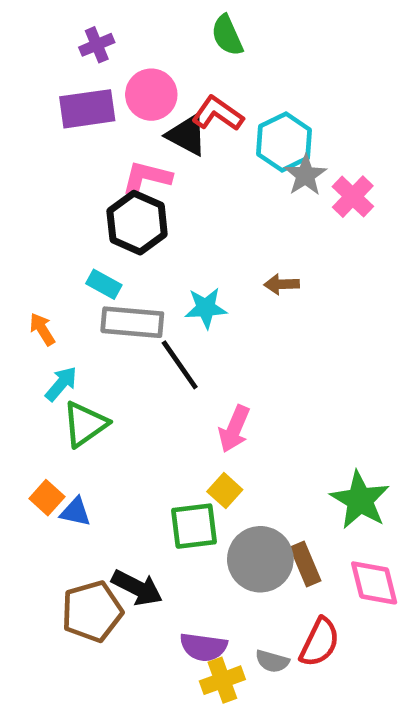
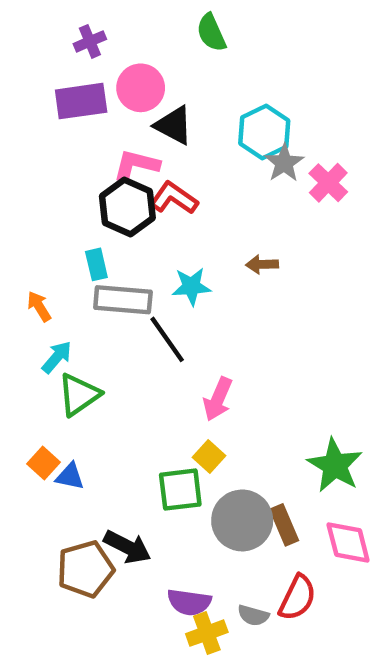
red L-shape: (218, 114) -> (174, 198), moved
cyan rectangle: (104, 284) -> (96, 264), turned 48

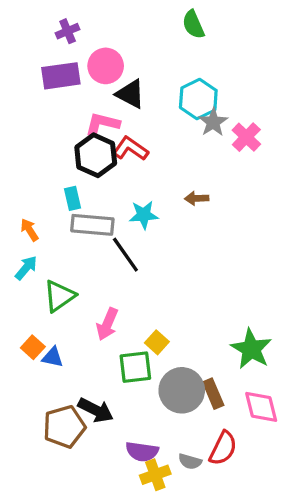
green semicircle: (211, 33) -> (193, 25), moved
cyan arrow: (57, 357) -> (26, 268), moved
pink arrow: (218, 399) -> (107, 324), moved

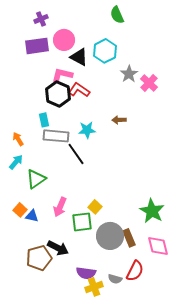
cyan hexagon: (198, 99) -> (105, 51), moved
pink arrow: (107, 324) -> (60, 207), moved

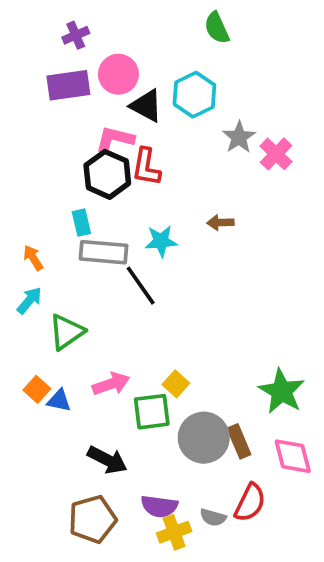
red L-shape: (79, 90) -> (146, 167), turned -115
pink arrow: (60, 207) -> (111, 384), turned -132
brown pentagon: (39, 258) -> (92, 519), moved

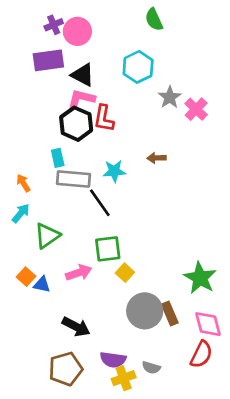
pink circle: (118, 74) -> (77, 31), moved
black triangle: (146, 106) -> (83, 75), moved
green square: (152, 412) -> (108, 249), moved
red semicircle: (250, 503) -> (201, 354), moved

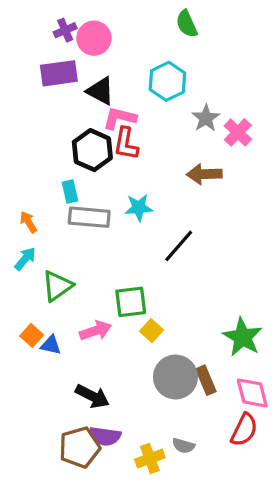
pink L-shape: (81, 99) -> (120, 118), moved
brown arrow: (157, 158) -> (204, 174), moved, size x1.5
black line: (100, 203) -> (179, 246), moved, turned 76
purple semicircle: (113, 360) -> (105, 436), moved

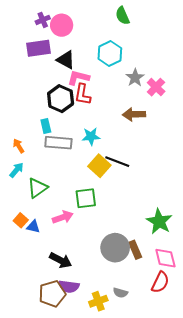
black line: (179, 246) -> (117, 162), turned 70
yellow square: (151, 331) -> (99, 166), moved, size x1.5

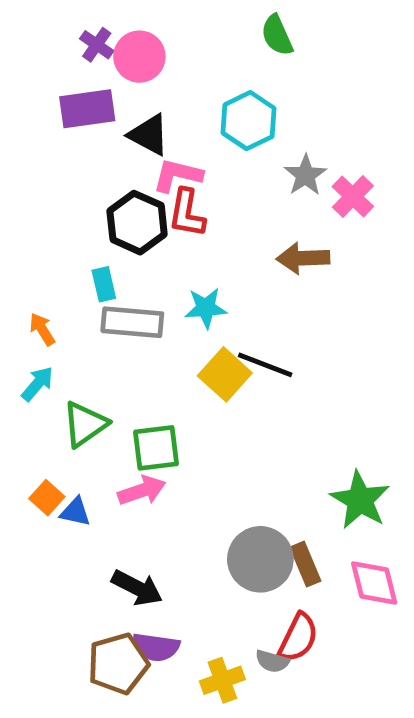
purple cross: (43, 20) -> (97, 45), turned -32
green square: (86, 198) -> (156, 448), moved
red semicircle: (160, 282) -> (298, 638), moved

